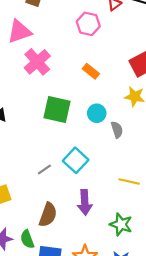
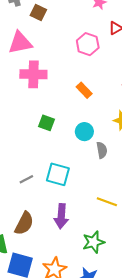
pink cross: (37, 62) -> (33, 74), turned 35
green square: (57, 109) -> (46, 123), size x0.6
cyan square: (76, 160) -> (58, 174), turned -35
green star: (121, 224) -> (93, 242), turned 30

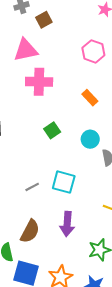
brown square: (38, 12) -> (44, 20), turned 35
green square: (46, 123) -> (52, 130), turned 35

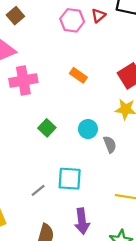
pink hexagon: (93, 51) -> (72, 20), moved
orange rectangle: (90, 98) -> (78, 75), moved

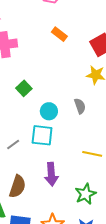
orange rectangle: (78, 75) -> (59, 34), moved
cyan circle: (88, 129) -> (49, 111), moved

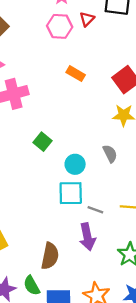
gray line: (13, 145) -> (95, 210), moved, turned 64

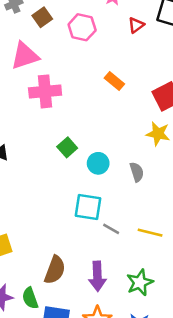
pink hexagon: (60, 26) -> (82, 27), moved
cyan circle: (75, 164) -> (98, 163), moved
purple arrow: (87, 237) -> (97, 276), moved

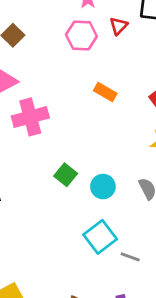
pink hexagon: (82, 27) -> (81, 36), moved
cyan square: (88, 207) -> (100, 237), turned -36

